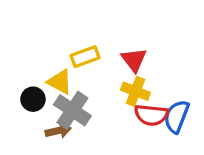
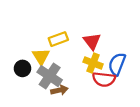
yellow triangle: (60, 82) -> (41, 56), turned 30
blue semicircle: (177, 117) -> (117, 64), moved
brown arrow: (58, 131) -> (59, 90), moved

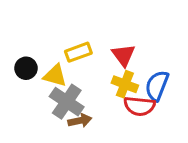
yellow triangle: (41, 56) -> (55, 75), turned -42
black circle: (22, 68) -> (26, 68), moved

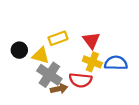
blue semicircle: (157, 86) -> (116, 63), turned 70
red semicircle: (139, 106) -> (80, 80), moved

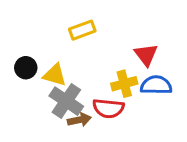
yellow rectangle: (58, 38) -> (82, 30), moved
red triangle: (91, 40) -> (146, 55), moved
yellow cross: (92, 62) -> (124, 84), turned -36

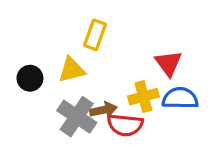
yellow rectangle: (82, 30) -> (95, 35), turned -50
yellow triangle: (55, 75) -> (72, 70), moved, turned -30
brown arrow: (79, 120) -> (103, 110), moved

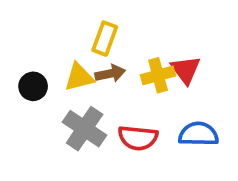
yellow cross: (143, 97) -> (158, 75), moved
blue semicircle: (180, 98) -> (198, 134), moved
brown arrow: (103, 110) -> (110, 73), moved

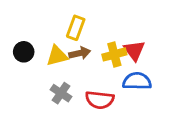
black circle: (33, 86) -> (24, 52), moved
gray cross: (85, 129) -> (61, 93), size x0.7
blue semicircle: (198, 134) -> (137, 81), moved

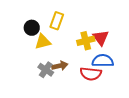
black circle: (24, 52) -> (32, 28), moved
brown arrow: (80, 53) -> (60, 66), moved
red semicircle: (100, 100) -> (91, 74), moved

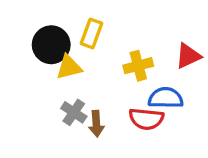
black circle: (32, 28) -> (51, 45), size x1.5
red triangle: (101, 38) -> (188, 56), moved, turned 42
brown arrow: (60, 66) -> (96, 124), moved, turned 98

